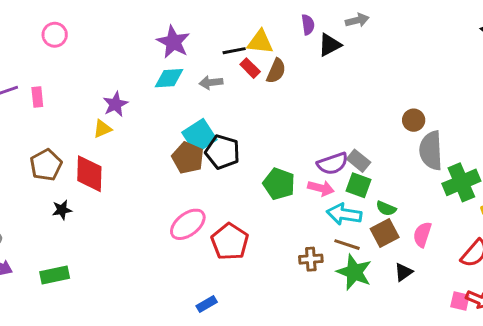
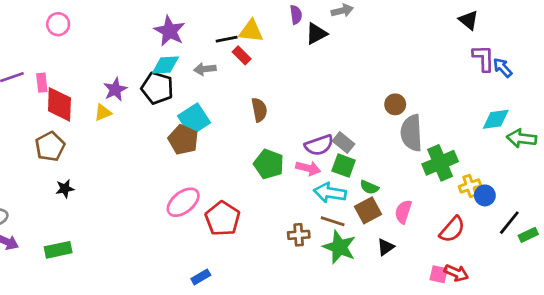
brown semicircle: (276, 71) -> (259, 110), moved, turned -35
black pentagon: (223, 152) -> (157, 88), moved
red diamond: (89, 174) -> (59, 104), moved

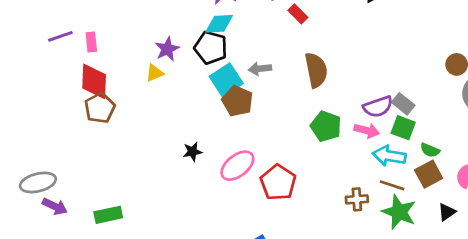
gray arrow: (205, 69) -> (260, 69), moved
red diamond: (59, 104) -> (94, 81), moved
brown semicircle: (259, 110) -> (316, 70), size x1.4
cyan square: (194, 119) -> (226, 80), moved
black star: (65, 189) -> (192, 152), moved

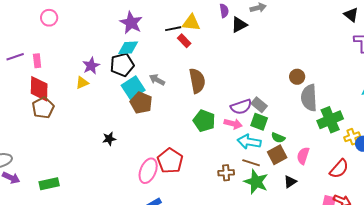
black pentagon: (211, 48) -> (122, 65), turned -30
gray arrow: (260, 69) -> (157, 80), turned 35
pink ellipse: (237, 166) -> (148, 171), moved, turned -30

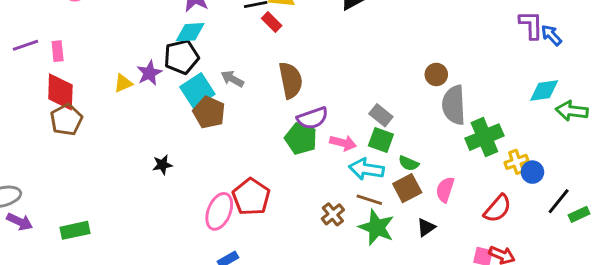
purple star: (91, 66) -> (149, 73), moved
purple semicircle: (241, 107) -> (312, 118), moved
brown cross: (226, 173) -> (333, 214), turned -35

